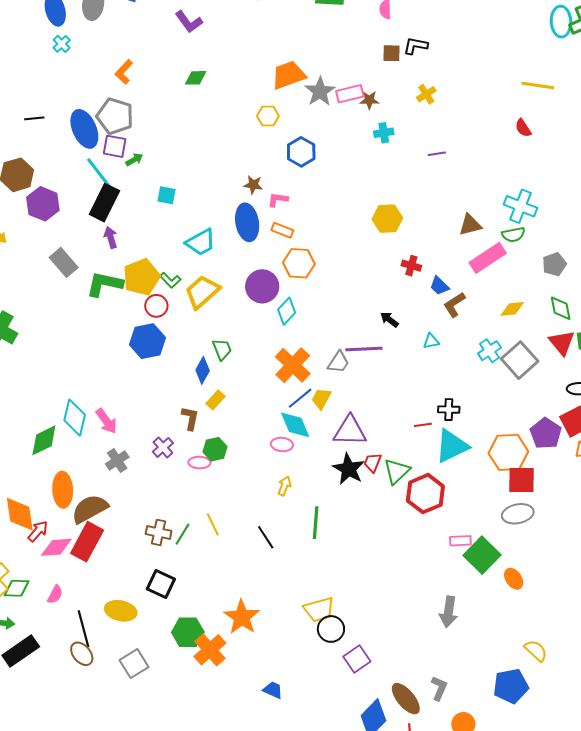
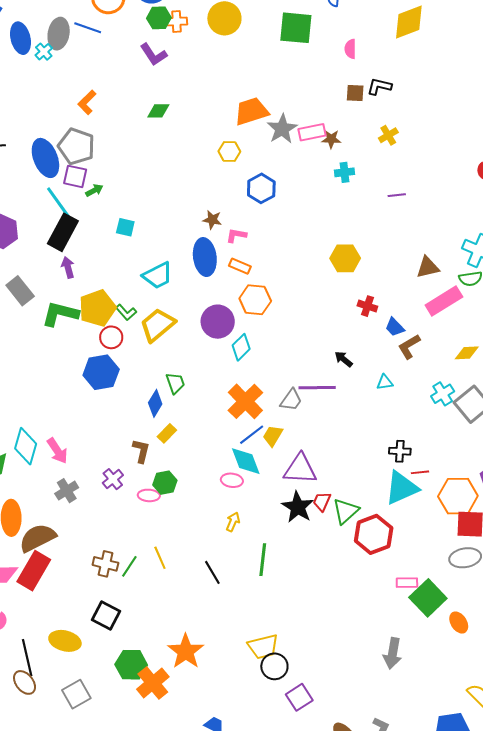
cyan cross: (62, 44) -> (44, 52), moved
red line: (423, 425) -> (420, 472), moved

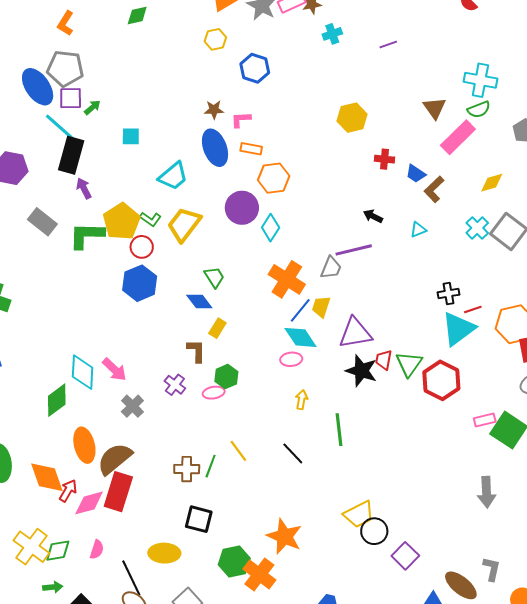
brown triangle: (428, 267) -> (435, 108), turned -40
blue diamond: (155, 403) -> (199, 301), turned -56

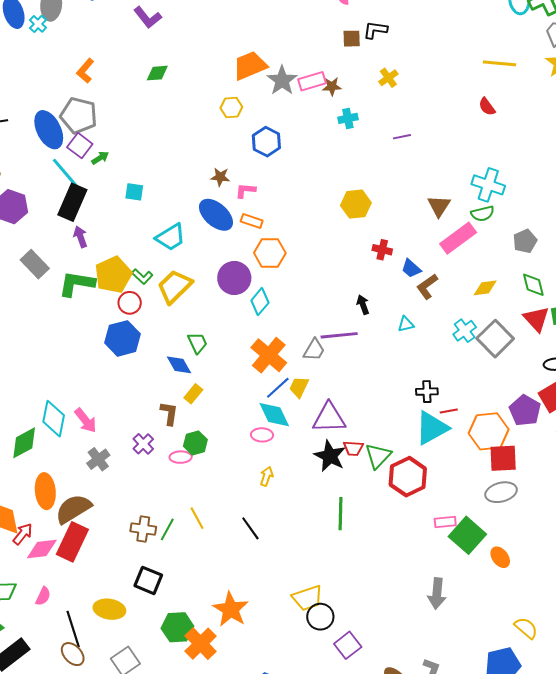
purple square: (71, 98) -> (80, 146), turned 30
blue ellipse: (215, 148) -> (216, 215), turned -36
black arrow: (373, 216) -> (363, 305), turned 36
red trapezoid: (384, 360) -> (353, 448), turned -105
green line: (339, 430) -> (340, 514), moved

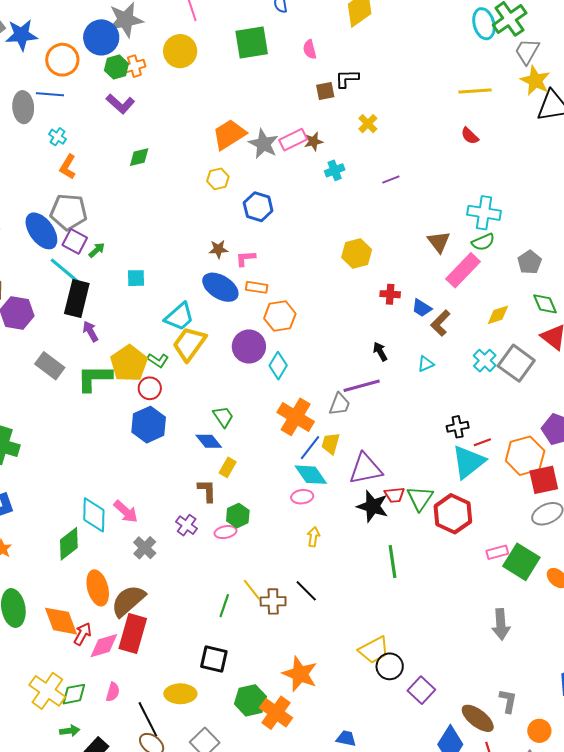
cyan cross: (38, 24) -> (58, 137), moved
yellow trapezoid: (175, 286) -> (189, 344), moved
brown cross: (143, 529) -> (273, 601), moved

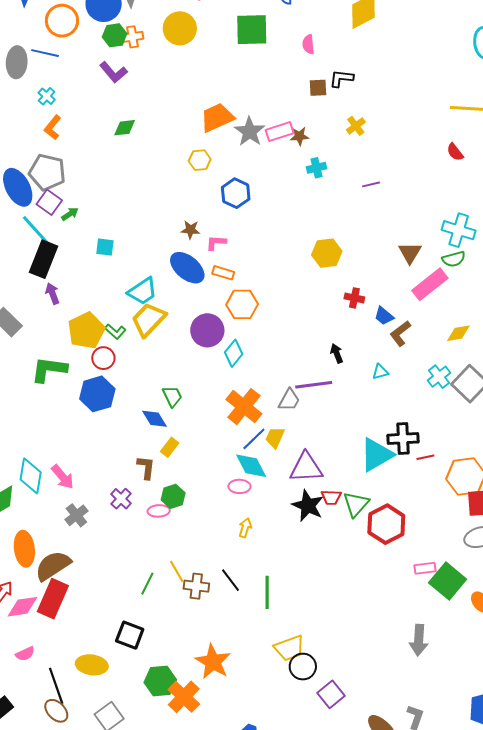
green L-shape: (94, 378) -> (49, 369), moved
black cross: (458, 427) -> (403, 439), size x1.4
cyan triangle: (468, 462) -> (377, 455), moved
green line: (393, 561) -> (267, 592), moved
pink semicircle: (113, 692) -> (25, 654), turned 42

